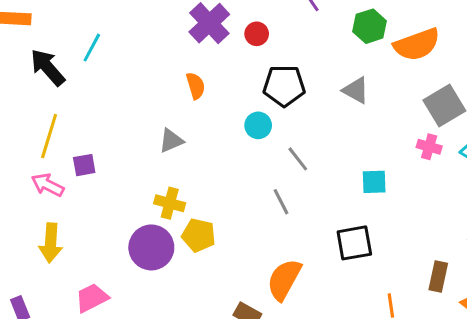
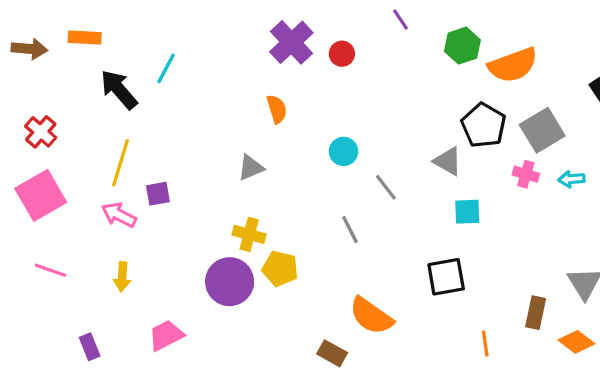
black pentagon: (284, 86) -> (484, 125), moved, turned 30
gray triangle: (356, 90) -> (448, 161), moved
gray line: (281, 202) -> (350, 230), moved
yellow arrow: (51, 243) -> (122, 277), size x0.7
orange semicircle: (284, 280) -> (371, 316), turned -84

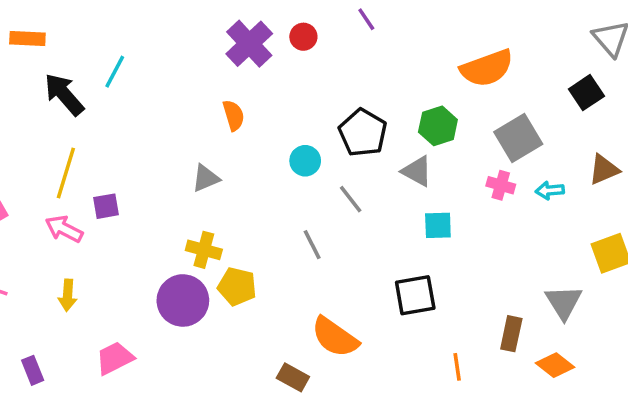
green hexagon: (462, 46) -> (438, 126), moved
red circle: (342, 54) -> (303, 37), moved
black pentagon: (484, 125) -> (363, 133), moved

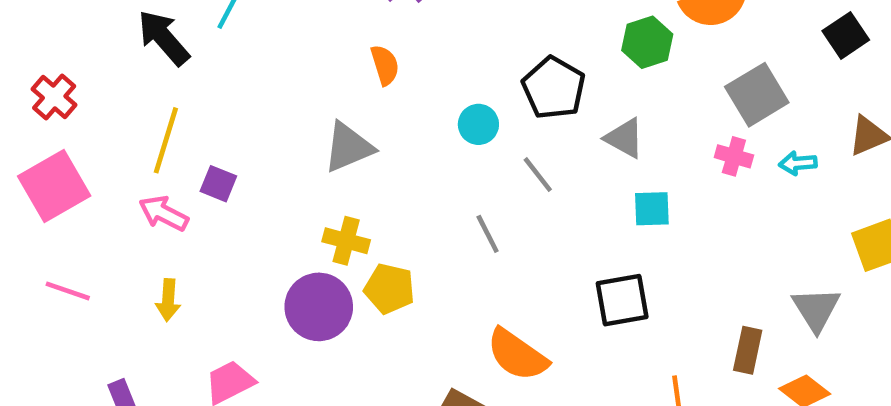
green hexagon: (438, 126) -> (647, 42), moved
gray triangle: (206, 178) -> (348, 147), size x1.4
purple square: (106, 206) -> (218, 184), turned 32

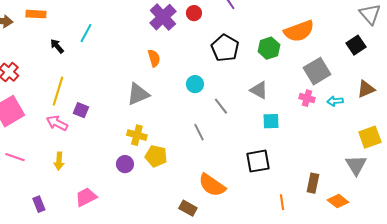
black arrow: (164, 38) -> (57, 46), size x0.6
black pentagon: (554, 88) -> (225, 48), moved
purple circle: (319, 307) -> (125, 164), size x0.6
gray triangle: (816, 309) -> (356, 165), moved

